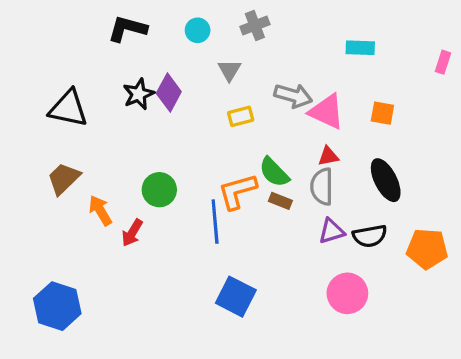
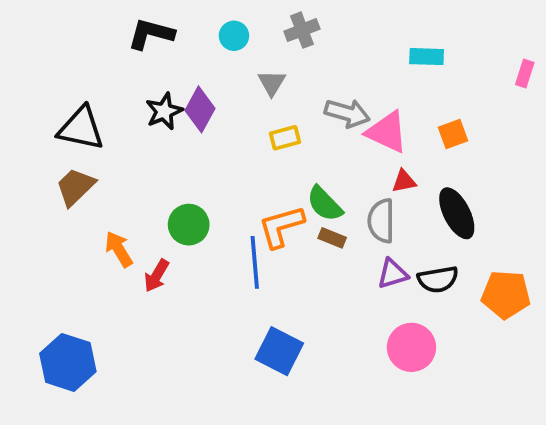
orange square: (382, 113) -> (453, 134), turned -30
red triangle: (328, 156) -> (404, 181), moved
brown trapezoid: (64, 179) -> (75, 187), moved

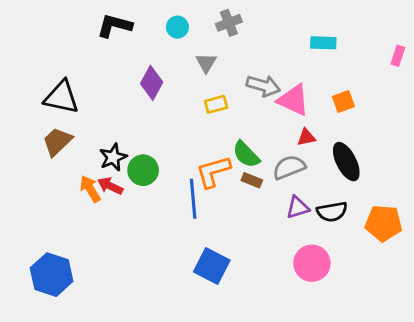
black star: (164, 111) -> (113, 157), moved
gray semicircle: (381, 221) -> (289, 167), turned 68
red arrow: (157, 276) -> (110, 186), moved, turned 85

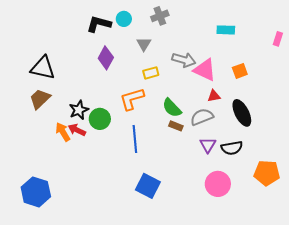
black L-shape: (114, 26) -> (99, 24), moved
orange L-shape: (213, 172) -> (132, 99), moved
purple triangle: (298, 207) -> (208, 145), turned -42
orange pentagon: (383, 223) -> (267, 173), moved

